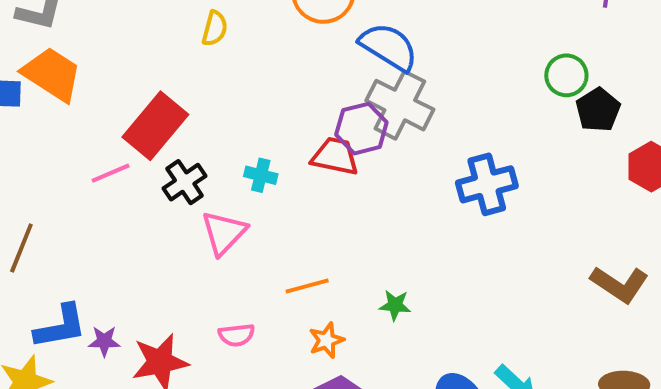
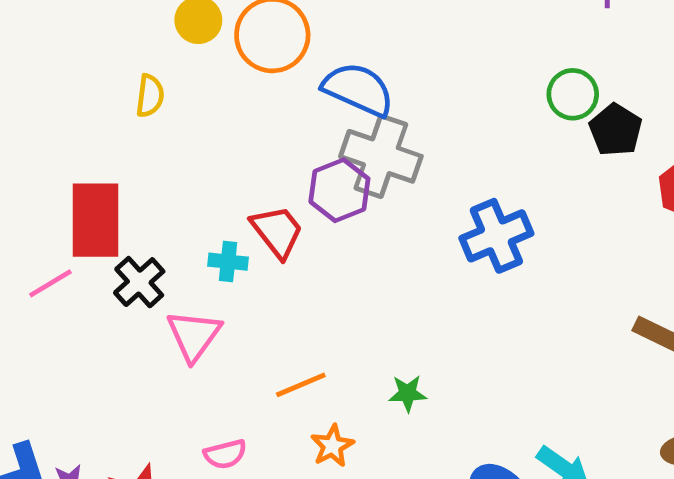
red rectangle: (155, 126) -> (96, 220), turned -32
red trapezoid: (335, 156) -> (277, 232), moved, turned 48

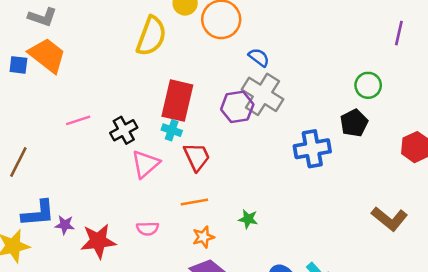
blue semicircle: (358, 89) -> (259, 57), size x0.6
yellow semicircle: (150, 96) -> (151, 36), size x1.8
black pentagon: (616, 130) -> (354, 123), moved
red rectangle: (96, 220) -> (177, 101), moved
red trapezoid: (277, 232) -> (197, 157), moved

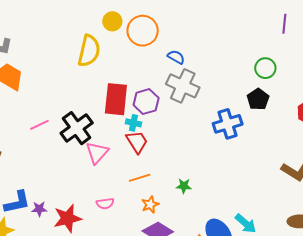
purple hexagon: (237, 107) -> (146, 102), moved
black cross: (124, 130) -> (77, 128), size x1.5
cyan cross: (172, 130) -> (133, 123), moved

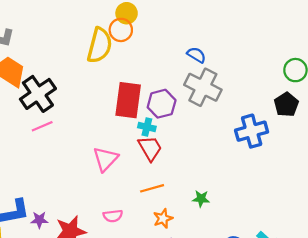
orange circle: (143, 31) -> (121, 30), moved, size x0.7
black cross: (77, 128) -> (38, 94), moved

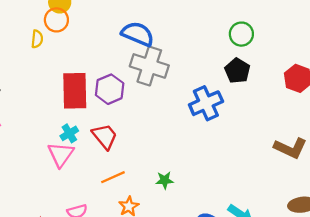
yellow semicircle: (100, 45) -> (37, 39), size x0.5
blue semicircle: (196, 55) -> (138, 34), size x1.6
cyan cross: (147, 127) -> (69, 133), moved, turned -36

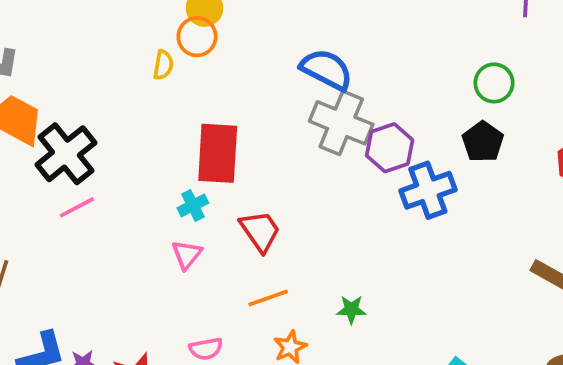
purple hexagon: (110, 89) -> (390, 148), moved
cyan cross: (69, 133) -> (193, 205), moved
pink triangle: (61, 154) -> (187, 255), size x0.7

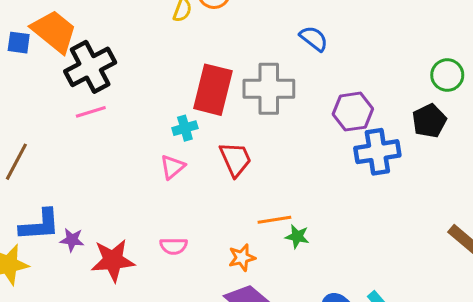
blue semicircle: (326, 69) -> (314, 38), size x0.7
gray cross: (341, 123) -> (269, 89), moved, turned -33
orange line: (268, 298) -> (274, 220), moved

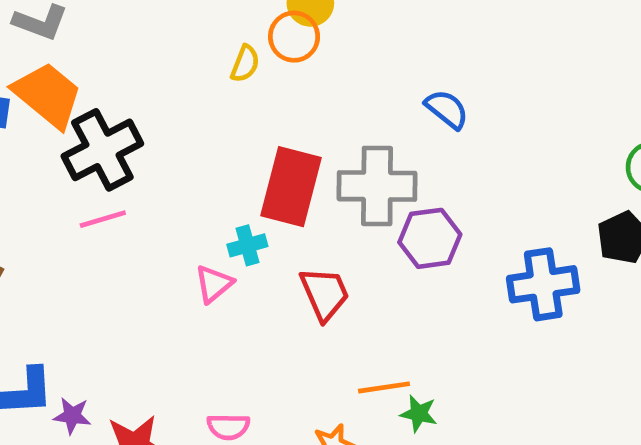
purple hexagon: (353, 112) -> (430, 238), moved
pink triangle: (172, 167) -> (214, 284), moved

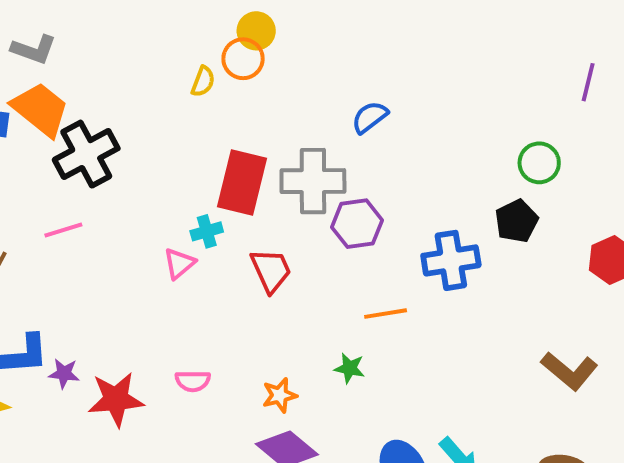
blue semicircle: (447, 109) -> (370, 117), turned -75
pink line: (103, 219) -> (63, 230), moved
orange line: (384, 387) -> (386, 314), moved

